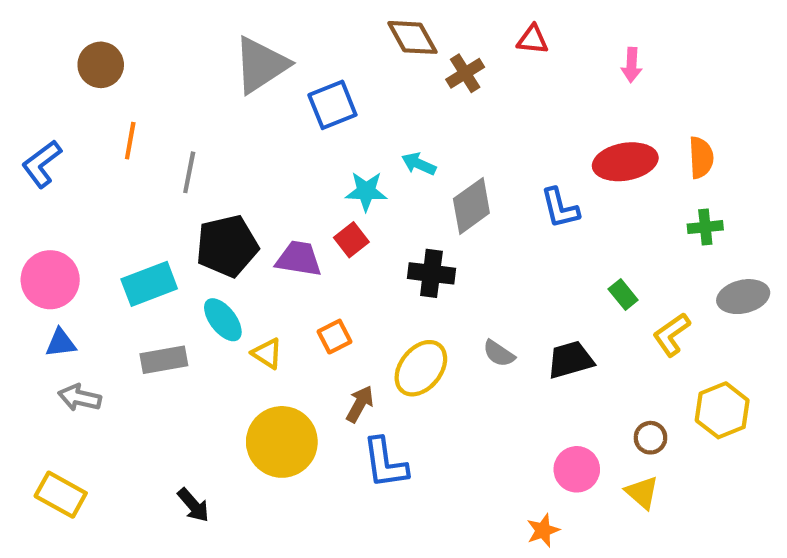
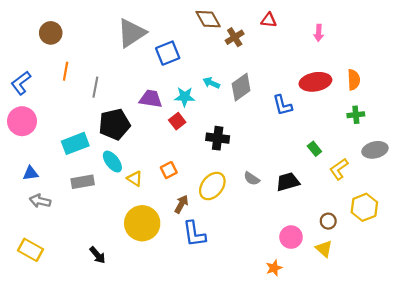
gray diamond: (471, 206) -> (241, 87), moved
purple trapezoid: (299, 259) -> (151, 99), moved
pink circle: (50, 280) -> (22, 121), moved

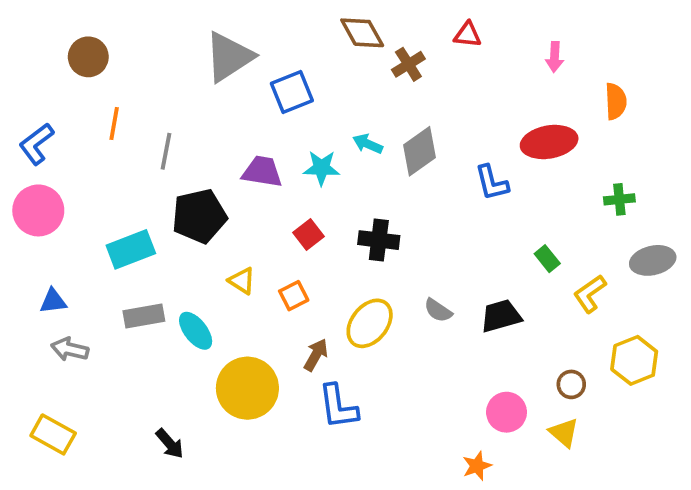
orange semicircle: (354, 80) -> (616, 101), moved
red square: (177, 121) -> (308, 235), moved
cyan ellipse: (112, 162) -> (196, 331), moved
yellow triangle: (135, 179) -> (242, 281), moved

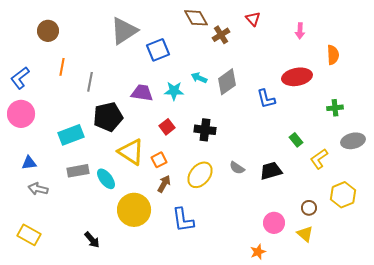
red triangle: (468, 35) -> (253, 19), turned 42
yellow triangle: (242, 281) -> (131, 152), size x1.8
brown arrow: (316, 355) -> (164, 184), moved

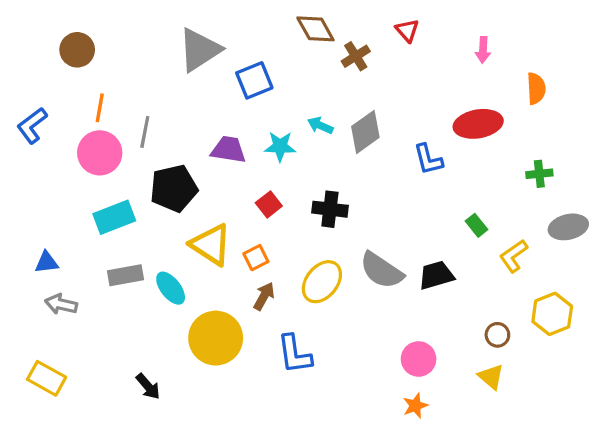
pink circle: (21, 114) -> (100, 153), moved
gray semicircle: (237, 168) -> (382, 270), size x1.8
pink circle: (274, 223) -> (419, 359), moved

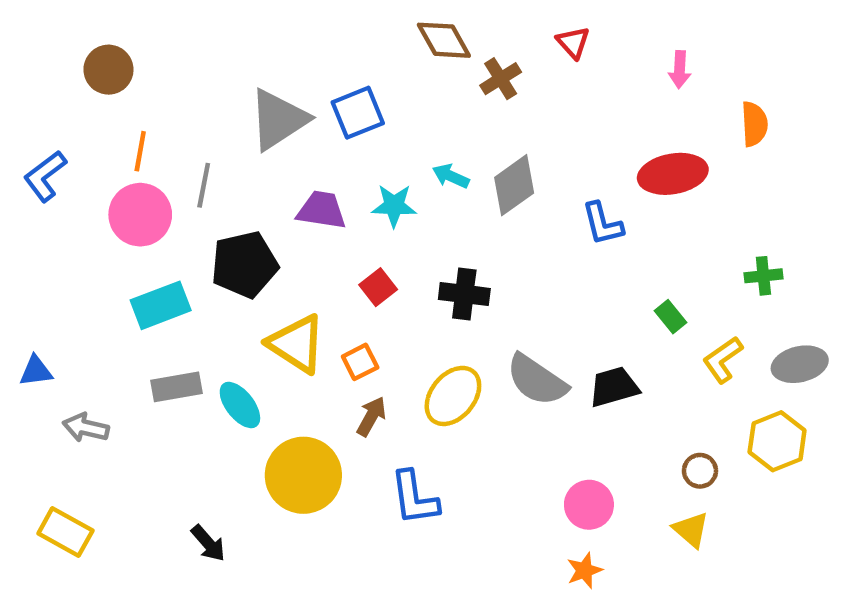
gray triangle: (200, 50) -> (278, 119), moved
green cross: (539, 174) -> (763, 276), moved
gray ellipse: (568, 227) -> (800, 364), moved
blue triangle: (47, 262) -> (36, 371), moved

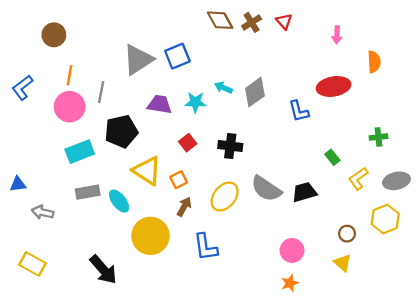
brown cross: (501, 79) -> (252, 22), moved
black arrow: (208, 543) -> (103, 270), size x1.6

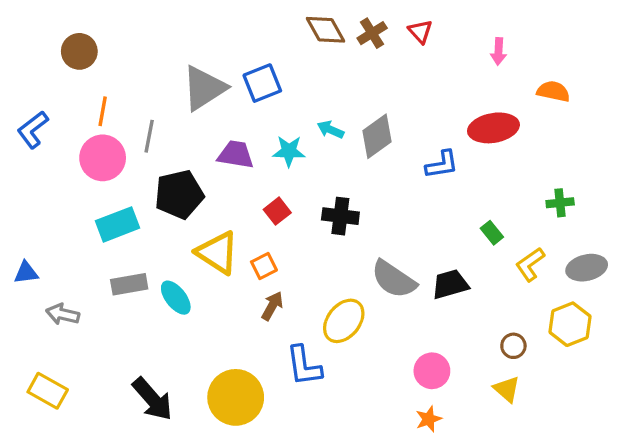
orange semicircle: (374, 62) -> (553, 91), turned -75
blue L-shape: (299, 111) -> (442, 165), turned -85
yellow ellipse: (225, 197) -> (344, 321), moved
yellow circle: (150, 236) -> (236, 397), moved

